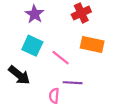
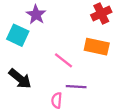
red cross: (81, 13) -> (101, 13), moved
cyan square: (32, 46) -> (18, 35), moved

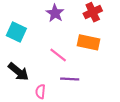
purple star: (36, 15) -> (55, 13), moved
pink semicircle: (57, 100) -> (40, 92), moved

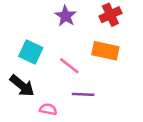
cyan square: (16, 32) -> (31, 52), moved
pink semicircle: (40, 92) -> (48, 109), turned 96

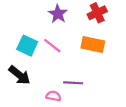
pink line: (69, 66) -> (52, 46), moved
pink semicircle: (48, 109) -> (53, 96), moved

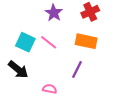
purple line: (73, 83) -> (77, 70), moved, turned -66

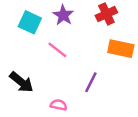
orange rectangle: (86, 41) -> (121, 49), moved
cyan square: (25, 42) -> (30, 22), moved

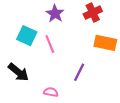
cyan square: (30, 22) -> (27, 36), moved
pink line: (57, 50) -> (50, 44), turned 30

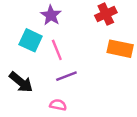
purple star: (55, 14) -> (51, 15), moved
purple line: (79, 72) -> (66, 76), moved, turned 42

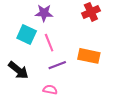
purple star: (51, 15) -> (44, 13), turned -30
orange rectangle: (120, 49) -> (89, 56), moved

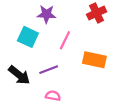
pink line: (49, 43) -> (65, 40), moved, turned 48
purple line: (57, 65) -> (49, 70), moved

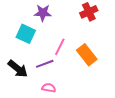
pink line: (65, 40) -> (60, 47), moved
orange rectangle: (94, 60) -> (87, 55), turned 40

